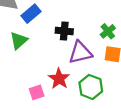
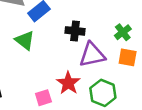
green triangle: (19, 40) -> (25, 40), turned -42

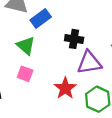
pink square: (43, 98) -> (25, 74), moved, turned 35

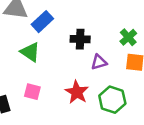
purple triangle: (89, 63) -> (99, 62), size x0.6
pink square: (25, 74) -> (32, 92), moved

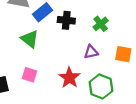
green cross: (128, 37) -> (101, 24), moved
black cross: (80, 39) -> (66, 20), moved

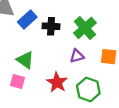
green cross: (101, 24) -> (85, 28), size x1.5
green triangle: (30, 39) -> (25, 60), moved

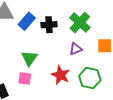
green triangle: (25, 60) -> (29, 58), turned 36

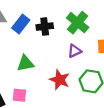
green triangle: (29, 58) -> (25, 63), turned 48
pink square: (25, 79) -> (19, 95), moved

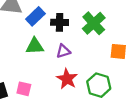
purple triangle: (74, 51) -> (63, 51), moved
green triangle: (25, 63) -> (35, 46), moved

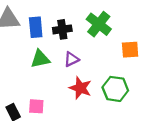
blue rectangle: (35, 16) -> (36, 27), turned -42

